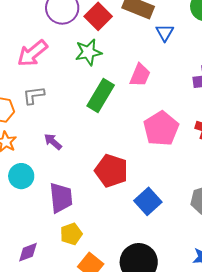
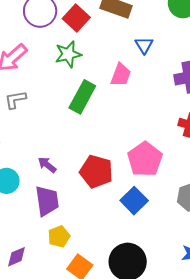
blue triangle: (165, 33) -> (144, 45), moved
pink pentagon: (161, 129) -> (145, 159), moved
purple arrow: (53, 142) -> (47, 165), moved

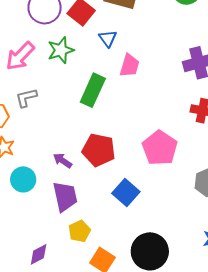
blue triangle: (144, 45) -> (108, 39), moved
green star: (68, 54) -> (61, 50), moved
red pentagon: (96, 172) -> (99, 150), moved
blue square: (134, 201) -> (126, 192), moved

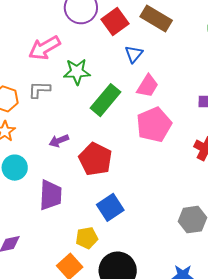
green star: (61, 50) -> (77, 72), moved
pink pentagon: (160, 148) -> (154, 125), moved
purple arrow: (63, 161) -> (59, 141), moved, turned -72
yellow pentagon: (79, 231) -> (87, 238), moved

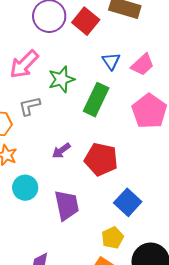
blue triangle: (134, 54) -> (111, 61), moved
pink trapezoid: (148, 86) -> (142, 65), moved, turned 30

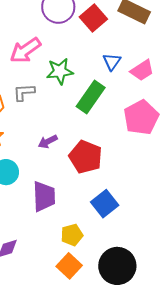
yellow pentagon: (113, 238) -> (72, 235), moved

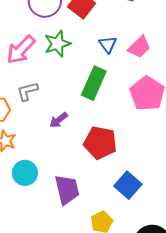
green star: (60, 71) -> (57, 44), moved
purple arrow: (48, 142) -> (59, 120), moved

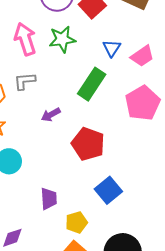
pink arrow: (21, 50) -> (25, 39), turned 108
purple trapezoid: (67, 190) -> (49, 199), moved, size x0.7

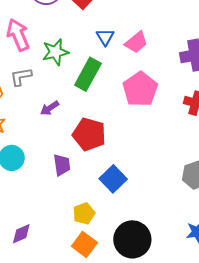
green star: (62, 39) -> (55, 52), moved
purple trapezoid: (49, 199) -> (62, 165), moved

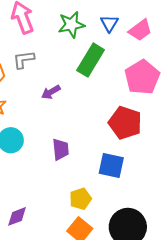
green star: (55, 52) -> (71, 25), moved
red pentagon: (89, 134) -> (125, 123), moved
blue square: (113, 179) -> (111, 166), turned -36

